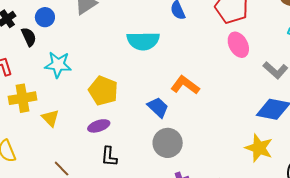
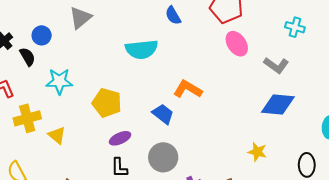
purple ellipse: (99, 126) -> (120, 138), moved
gray circle: (168, 143) -> (163, 157), moved
yellow star: (259, 148) -> (257, 152), moved, size x0.7

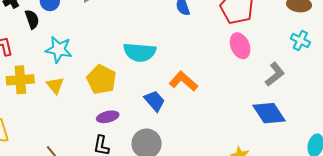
cyan semicircle: (142, 49) -> (140, 52), moved
gray L-shape: (276, 65) -> (275, 74), turned -85
blue diamond: (278, 104) -> (269, 113), turned 40
yellow triangle: (57, 135) -> (55, 85), moved

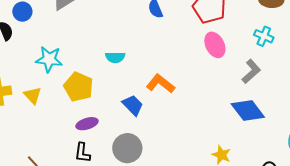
cyan cross: (300, 40) -> (264, 36), moved
cyan star: (59, 50) -> (49, 59), moved
cyan semicircle: (140, 52) -> (115, 57), size x0.6

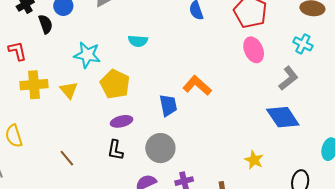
cyan semicircle: (115, 57) -> (138, 41), moved
blue trapezoid: (133, 105) -> (168, 105), turned 30

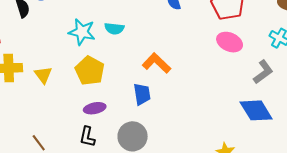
pink ellipse: (254, 50) -> (230, 42), turned -45
cyan star: (87, 55) -> (82, 32), moved
orange L-shape: (197, 86) -> (157, 63), moved

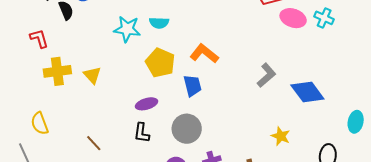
pink ellipse: (230, 42) -> (293, 18), moved
yellow pentagon: (90, 71) -> (160, 63), moved
gray L-shape: (263, 72) -> (266, 75), moved

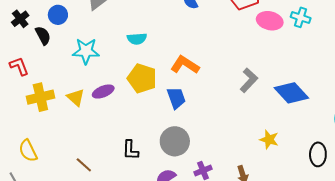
cyan star: (127, 29) -> (86, 51), moved
purple ellipse: (147, 104) -> (103, 92), moved

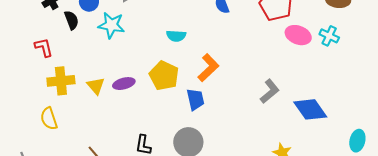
cyan semicircle: (137, 39) -> (176, 36), moved
cyan star: (86, 51) -> (111, 25), moved
orange L-shape: (185, 65) -> (208, 68), turned 96
yellow semicircle: (28, 151) -> (49, 119), moved

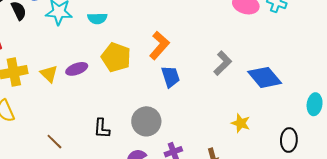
cyan semicircle: (176, 36) -> (97, 18), moved
blue trapezoid: (195, 99) -> (170, 77), moved

